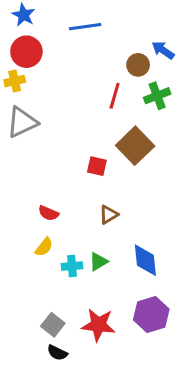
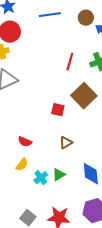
brown circle: (138, 65) -> (86, 18), moved
cyan cross: (72, 266) -> (41, 178), turned -32

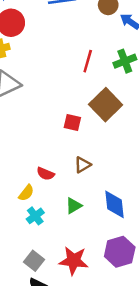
red semicircle: (25, 142) -> (45, 174), moved
cyan cross: (41, 178) -> (35, 216), moved

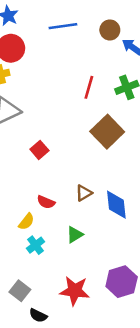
red square: (72, 123) -> (39, 150), moved, turned 36
blue diamond: (115, 204) -> (116, 205), moved
gray square: (34, 261) -> (20, 291), moved

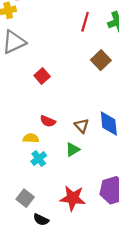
brown square: (107, 132) -> (101, 60), size x0.7
brown triangle: (84, 193) -> (82, 126), moved, turned -42
yellow semicircle: (26, 222) -> (31, 138), turned -126

